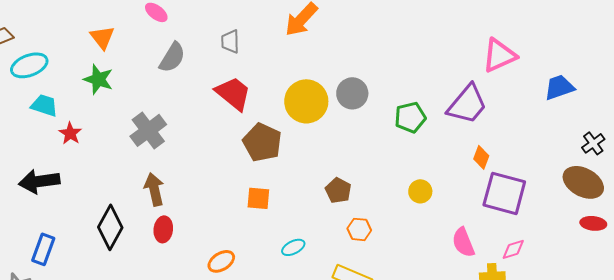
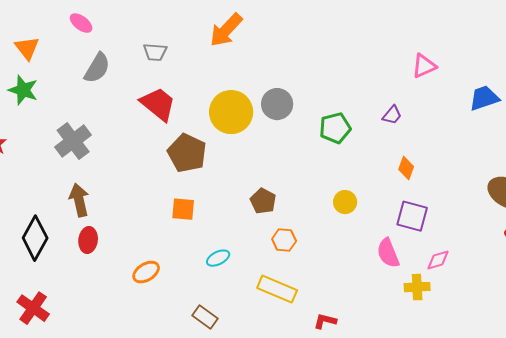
gray trapezoid: (230, 41) -> (155, 52), turned -85
pink triangle: (499, 55) -> (424, 66), size x0.7
purple trapezoid: (467, 104) -> (392, 115), size x0.5
purple square: (504, 193) -> (412, 216), moved, size x0.7

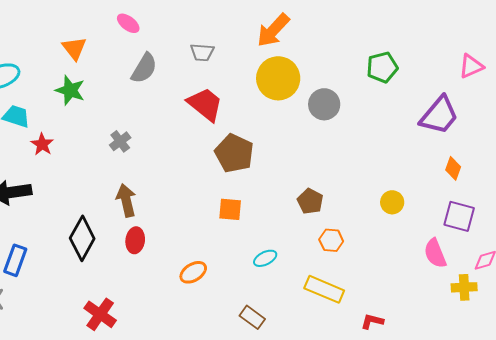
yellow circle: (231, 112) -> (278, 78), moved
purple trapezoid: (392, 115) -> (439, 115), size x2.0
green pentagon: (335, 128) -> (382, 67), moved
gray cross: (73, 141) -> (120, 141), size x0.6
red cross: (33, 308) -> (100, 314), moved

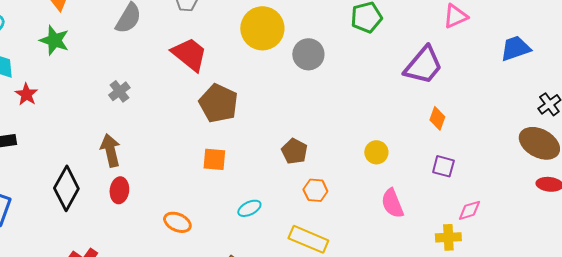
gray cross: (120, 141) -> (119, 91), moved
purple square: (459, 216) -> (443, 166), size x0.7
pink semicircle: (435, 253) -> (392, 203), moved
orange ellipse: (193, 272) -> (177, 222), turned 56

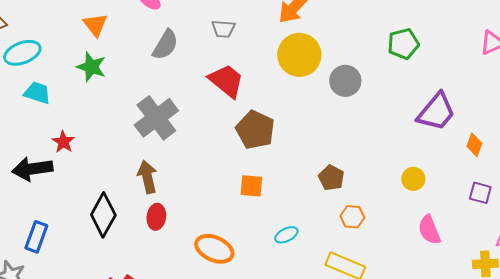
purple trapezoid: (423, 65) -> (436, 112), moved
gray cross: (119, 91) -> (156, 118), size x2.0
red star: (26, 94) -> (63, 142), moved
orange ellipse: (177, 222) -> (214, 249), size x1.4

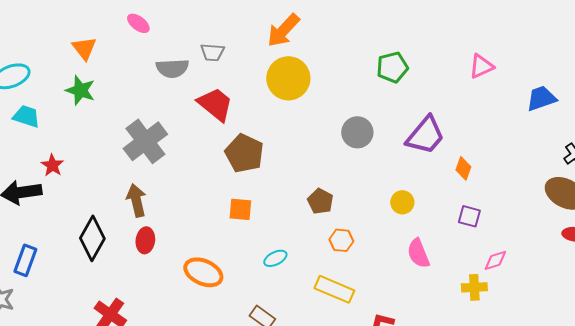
gray semicircle: (165, 45) -> (172, 68), moved, turned 56
gray circle: (345, 81) -> (357, 132), moved

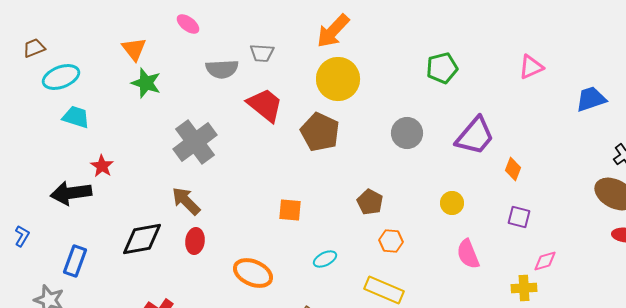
green star: (80, 90) -> (146, 83), moved
brown pentagon: (244, 153) -> (320, 132), moved
brown arrow: (136, 200) -> (186, 201), turned -32
black diamond: (92, 238) -> (142, 239), turned 51

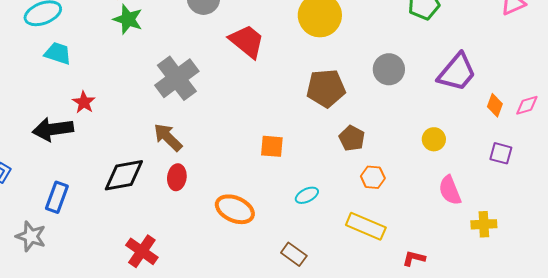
brown pentagon: (320, 132) -> (326, 88), moved, turned -30
pink diamond: (545, 261) -> (527, 105), moved
yellow cross: (524, 288) -> (484, 224), moved

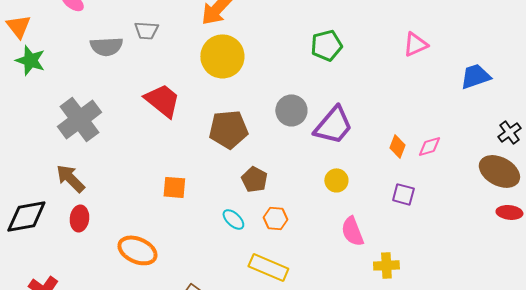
red trapezoid: (247, 41) -> (162, 100), moved
purple trapezoid: (457, 72) -> (333, 125), moved
cyan ellipse: (307, 195) -> (233, 219), moved, turned 70

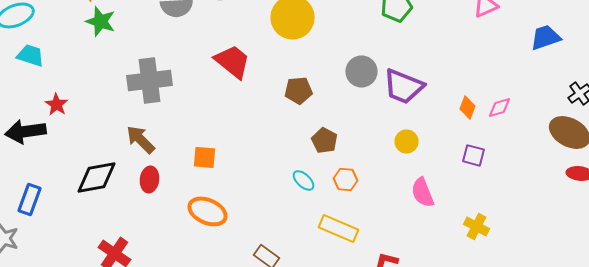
gray cross: (79, 119) -> (150, 80), turned 30
purple trapezoid: (333, 125) -> (404, 86), turned 72
brown pentagon: (228, 129) -> (298, 90), size x0.7
orange square: (174, 187) -> (204, 157), moved
yellow cross: (386, 265) -> (476, 226), moved, turned 30

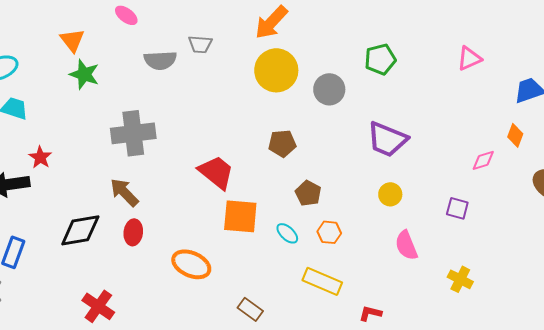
red trapezoid: (232, 61) -> (216, 172), moved
gray circle: (362, 71) -> (329, 89), moved
orange diamond: (468, 107) -> (515, 135), moved
orange square: (204, 157) -> (240, 216), moved, size x1.5

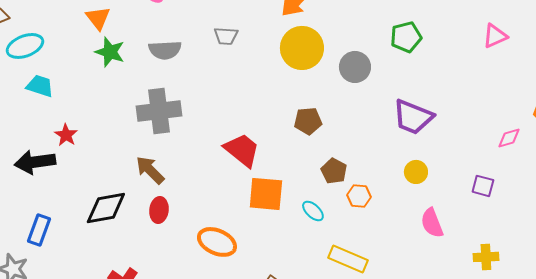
gray trapezoid: (200, 44) -> (226, 36), moved
gray semicircle: (160, 60) -> (165, 50), moved
orange hexagon: (329, 232) -> (359, 196), moved
yellow cross: (460, 279) -> (486, 257), turned -30

